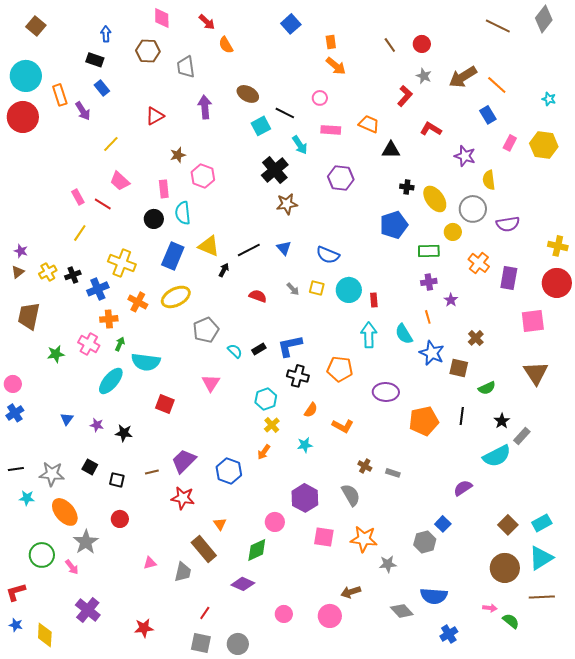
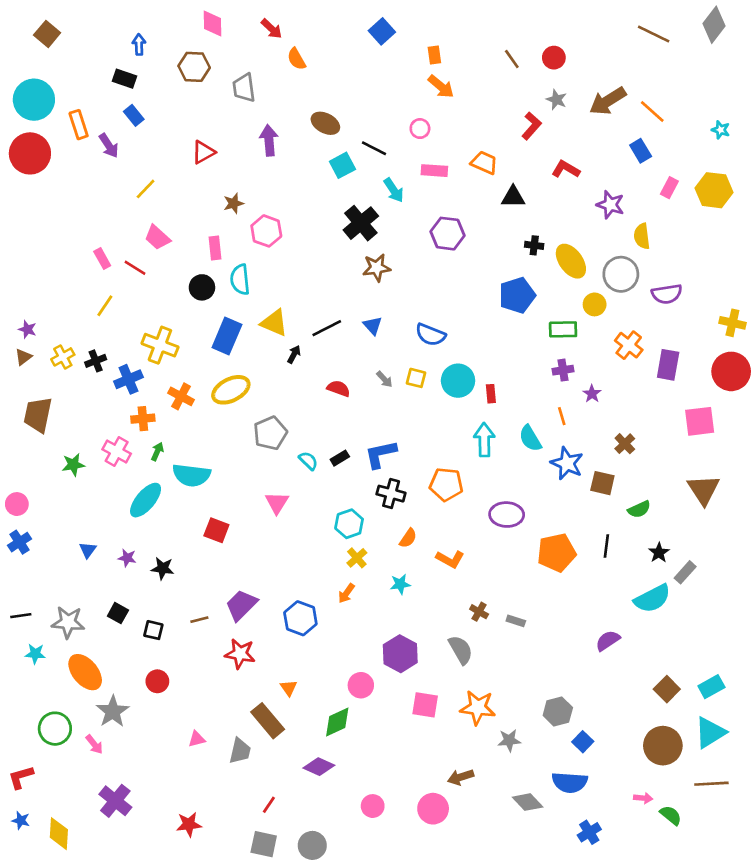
blue square: (443, 524) -> (583, 742), moved

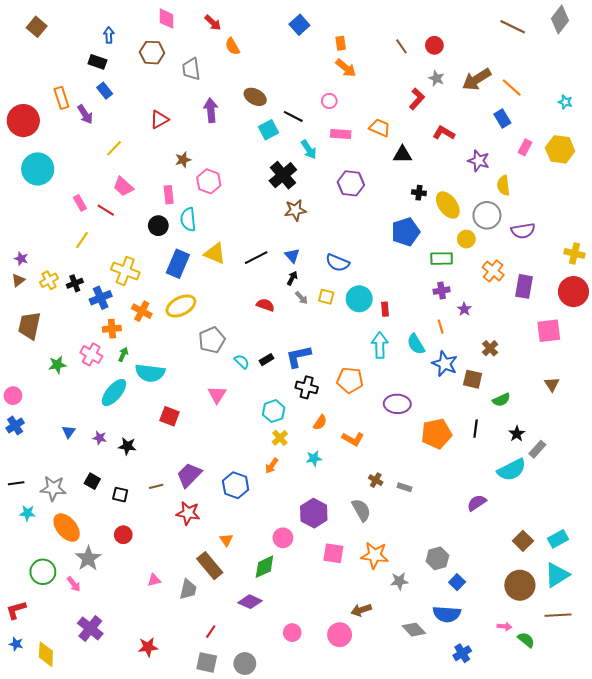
cyan circle: (34, 100) -> (38, 169), moved
black arrow: (294, 354) -> (292, 278), moved
brown triangle: (704, 490) -> (552, 384), size x0.6

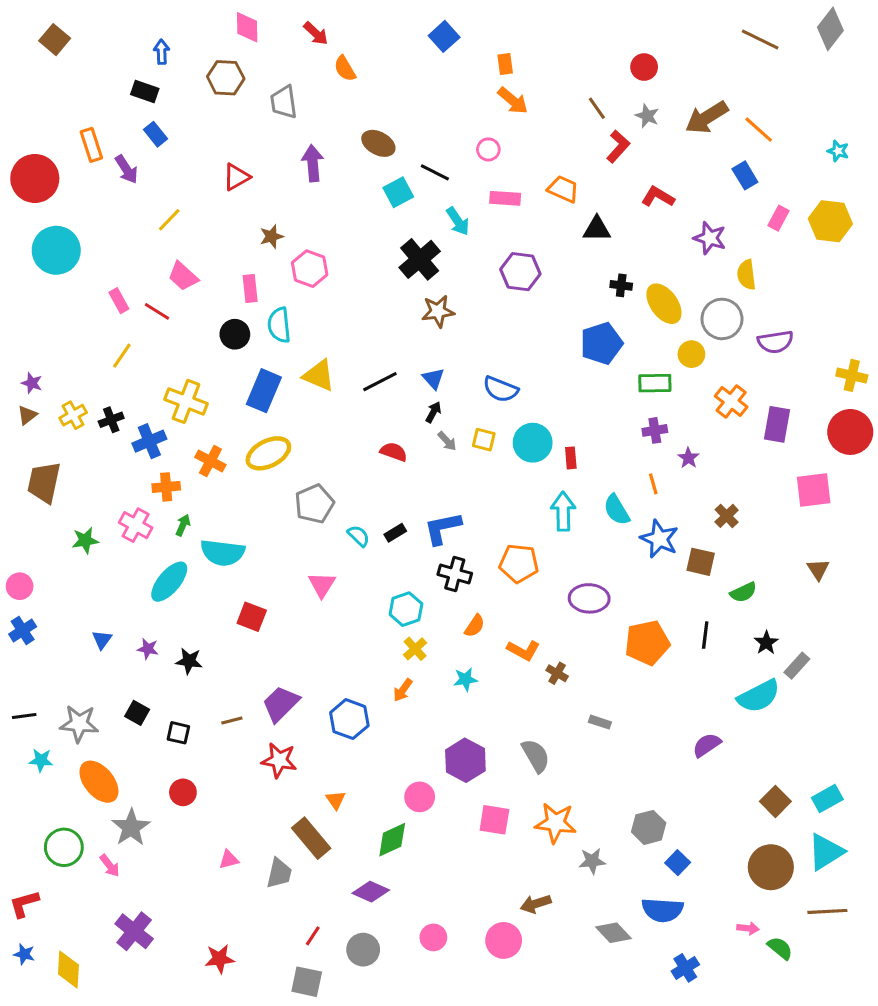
brown line: (401, 46) -> (597, 108), moved
brown cross: (376, 480) -> (557, 673), moved
gray circle: (245, 664) -> (363, 950), moved

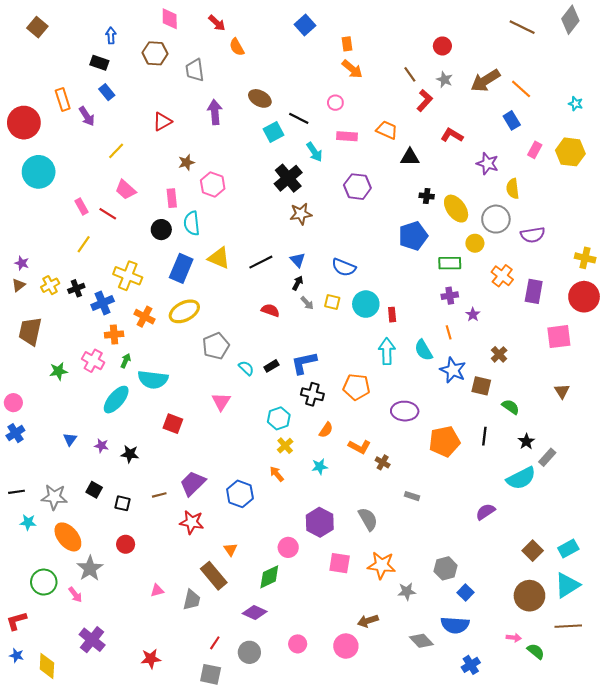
green semicircle: (743, 592) -> (511, 407), turned -120
orange arrow: (403, 690) -> (277, 474), turned 105

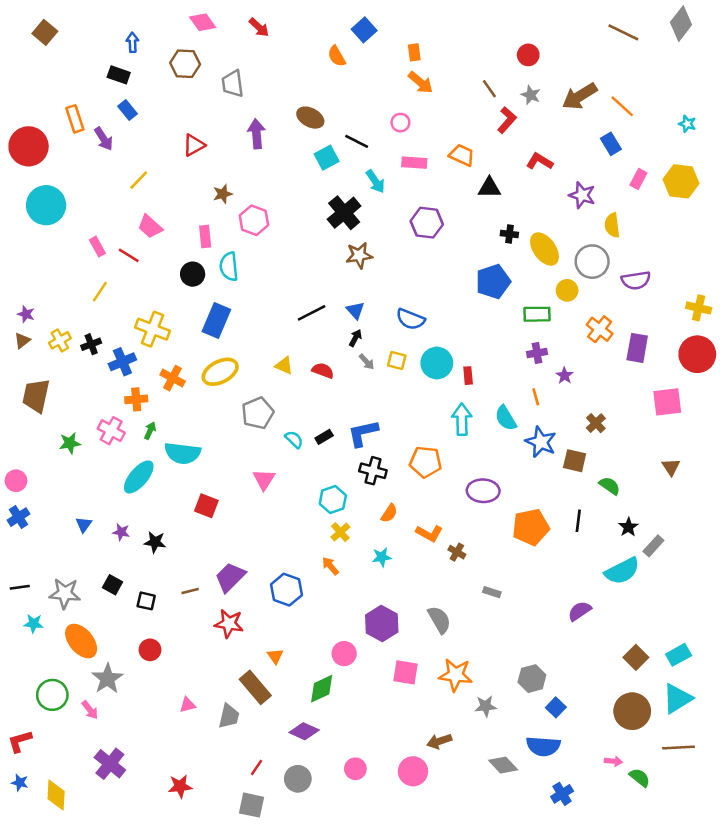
pink diamond: (170, 19) -> (203, 22), turned -35
orange semicircle: (237, 47) -> (337, 56), moved
yellow triangle: (219, 258) -> (284, 366), moved, size x0.7

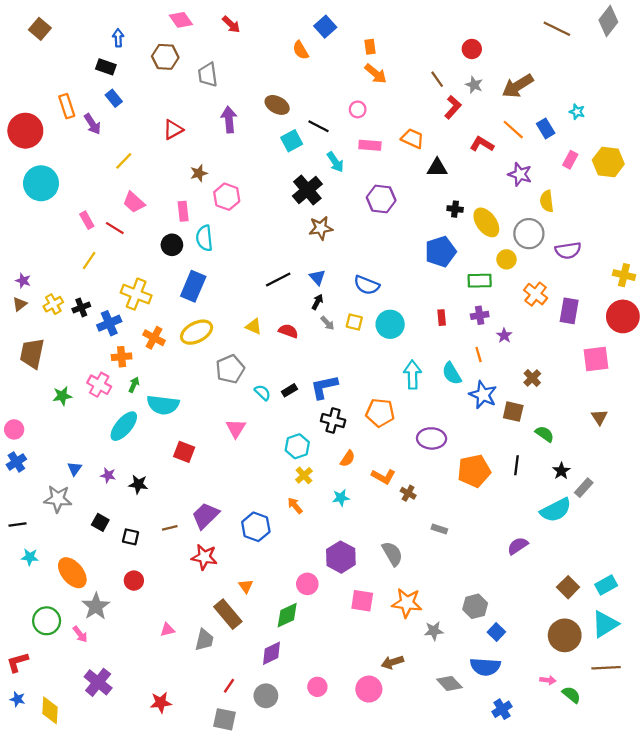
orange line: (622, 106) -> (513, 130), moved
cyan star: (687, 124) -> (577, 112), moved
red rectangle: (468, 376) -> (442, 318), moved
gray star: (65, 593) -> (58, 499), moved
purple diamond: (304, 731) -> (272, 653), turned -50

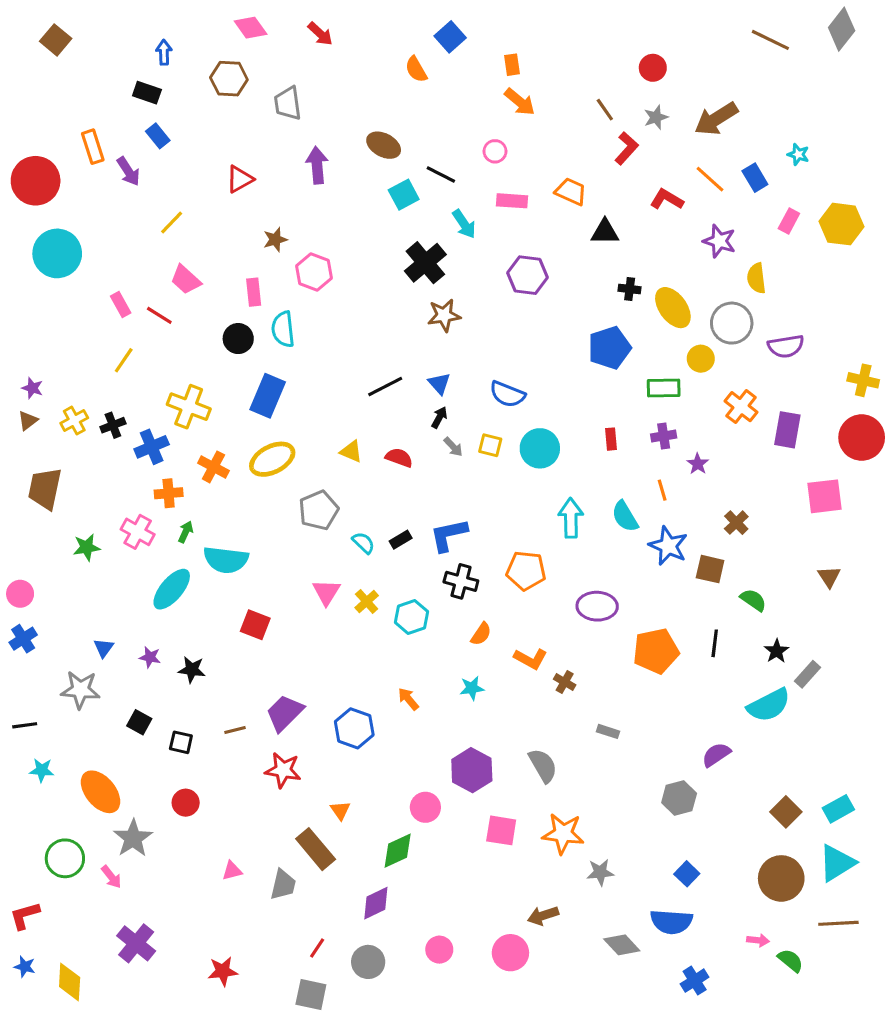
gray star: (474, 85) -> (656, 117), turned 30
yellow cross: (304, 475) -> (367, 602), moved
gray hexagon: (475, 606) -> (679, 798), moved

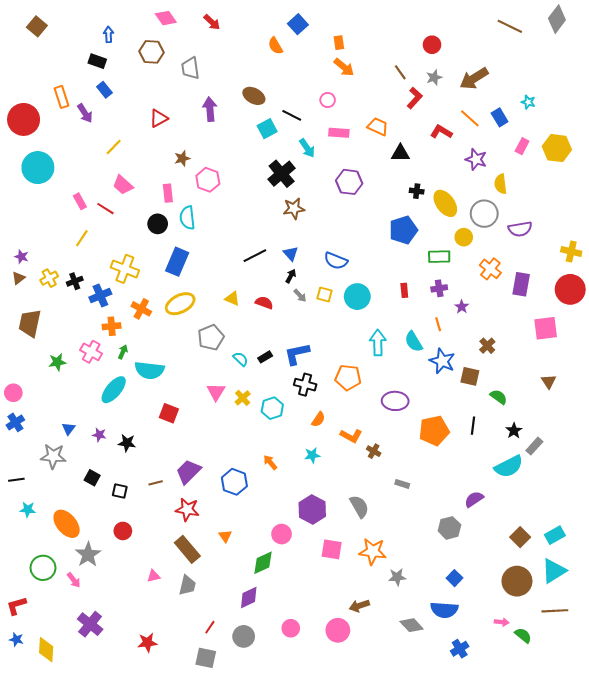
brown rectangle: (316, 849) -> (187, 549), moved

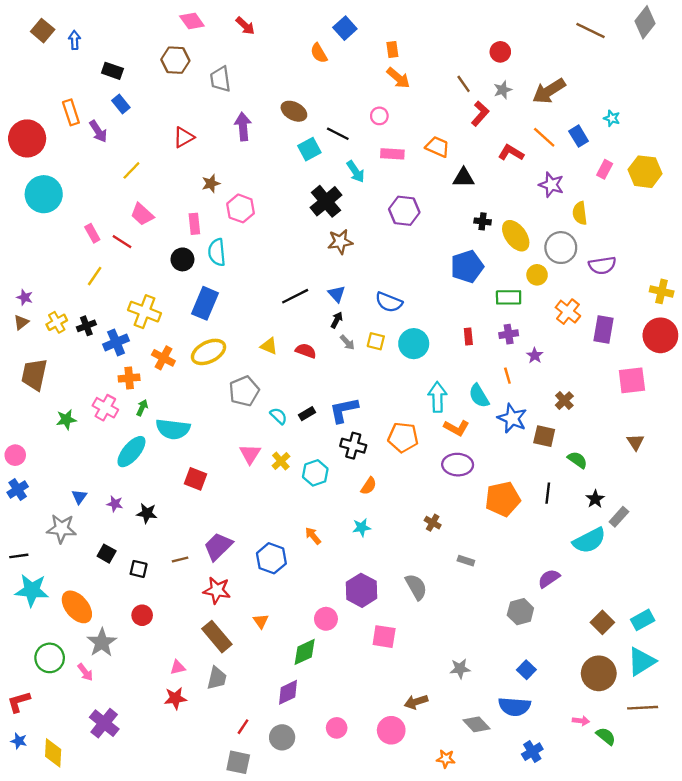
blue arrow: (109, 34) -> (75, 40), moved
orange L-shape: (351, 436) -> (456, 428), moved
cyan star: (28, 509) -> (32, 590), size x1.8
orange star: (373, 551) -> (446, 759), moved, size x0.6
red star: (147, 643) -> (175, 698), moved

